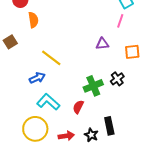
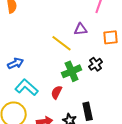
yellow line: (51, 58) -> (62, 43), moved

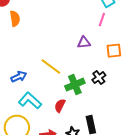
yellow line: (62, 43) -> (51, 67), moved

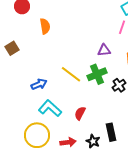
orange semicircle: (15, 19) -> (45, 26), moved
green cross: (75, 85) -> (97, 74), moved

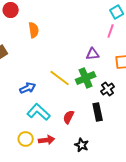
black rectangle: (111, 132) -> (98, 112), moved
yellow circle: (37, 135) -> (26, 139), size x0.6
red arrow: (68, 142) -> (47, 140), moved

